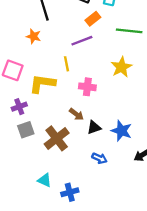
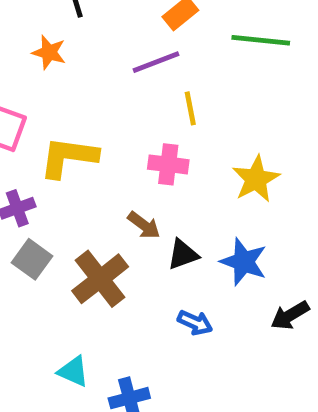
yellow line: (67, 64) -> (190, 108), moved
yellow star: (121, 67) -> (256, 179), moved
gray square: (26, 130) -> (32, 259), turned -35

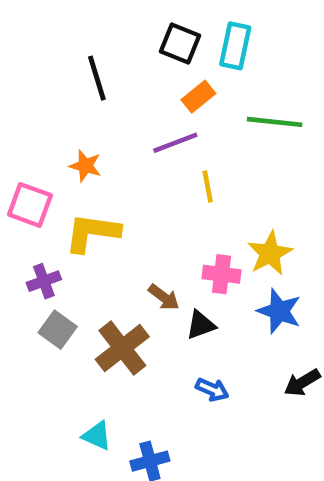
orange star: (49, 52) -> (85, 166), moved
pink cross: (168, 164) -> (221, 274), moved
blue star: (244, 262) -> (279, 311), moved

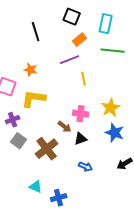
cyan rectangle: (235, 46) -> (106, 24), moved
pink cross: (221, 274) -> (81, 114), moved

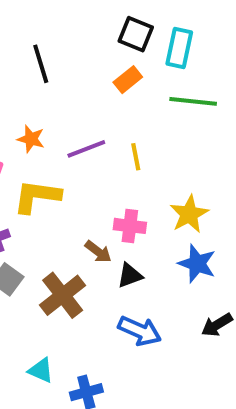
black square: (72, 17) -> (136, 34), moved
purple line: (70, 60) -> (86, 149), moved
blue arrow: (86, 167) -> (140, 331), size x1.5

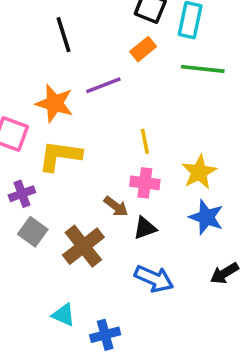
orange star: (31, 139) -> (54, 103), size x1.5
purple line: (86, 149) -> (103, 85), moved
yellow line: (136, 157) -> (145, 141), moved

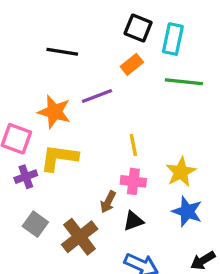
black line: (64, 35) -> (62, 52), turned -64
purple cross: (22, 194) -> (26, 177), moved
brown arrow: (116, 206) -> (108, 202), turned 80

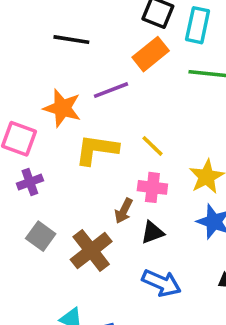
orange rectangle: (132, 64) -> (151, 54), size x1.4
yellow line: (133, 145) -> (152, 146), turned -35
yellow L-shape: (59, 158) -> (97, 150), moved

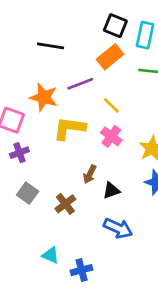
yellow line: (152, 146) -> (111, 105), moved
pink cross: (152, 187) -> (111, 136), moved, turned 30
brown cross: (91, 251) -> (65, 204), size x0.7

